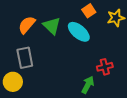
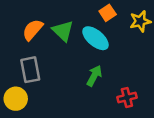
red cross: (105, 67) -> (127, 97), moved
green arrow: (88, 85) -> (94, 76), moved

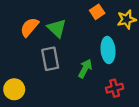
cyan ellipse: (95, 38) -> (108, 50), moved, turned 45
gray rectangle: (30, 70) -> (50, 59), moved

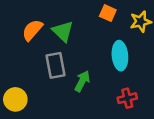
orange square: (97, 12) -> (108, 13), turned -32
green arrow: (85, 69) -> (82, 81), moved

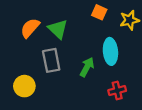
green arrow: (82, 81) -> (87, 67), moved
yellow circle: (15, 99) -> (24, 86), moved

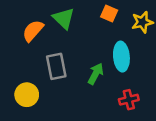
green triangle: (58, 29) -> (64, 18), moved

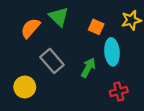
orange square: (109, 14) -> (96, 27), moved
gray rectangle: (56, 66) -> (52, 61), turned -30

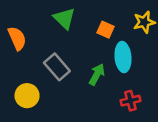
orange semicircle: (30, 28) -> (17, 38), moved, turned 115

